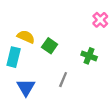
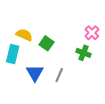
pink cross: (100, 20) -> (92, 33), moved
blue triangle: (26, 87) -> (35, 73), moved

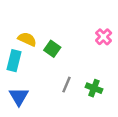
green cross: (83, 53) -> (94, 88), moved
blue triangle: (35, 73) -> (19, 96), moved

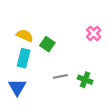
cyan rectangle: (14, 61) -> (24, 58), moved
gray line: (67, 85) -> (60, 76), turned 56

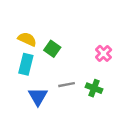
pink cross: (94, 33) -> (104, 53), moved
blue triangle: (17, 87) -> (38, 96), moved

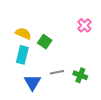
pink cross: (104, 53) -> (84, 25), moved

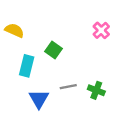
yellow semicircle: (23, 34) -> (14, 30), moved

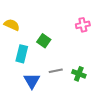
pink cross: (101, 30) -> (83, 25), turned 32

